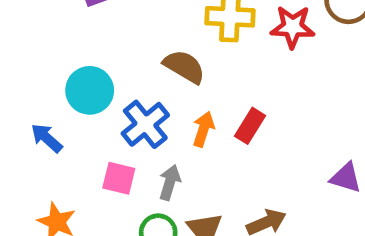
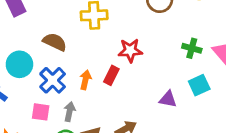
red star: (293, 27) -> (130, 50), moved
brown semicircle: (184, 67) -> (55, 42), moved

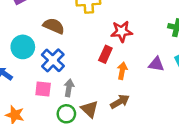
orange arrow: (85, 80) -> (122, 71), moved
purple triangle: (168, 99) -> (156, 64), moved

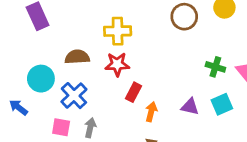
brown semicircle: (54, 26) -> (77, 57), turned -30
red star: (122, 31) -> (117, 64), moved

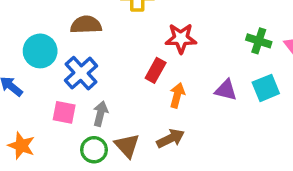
red star: (117, 64) -> (181, 38), moved

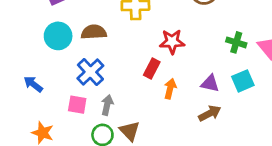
cyan circle: (40, 51) -> (58, 36), moved
brown arrow: (171, 138) -> (210, 113), moved

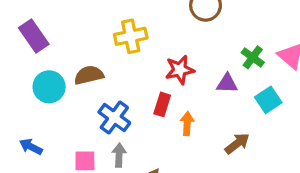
green cross: (236, 42) -> (253, 57), turned 30
blue cross: (90, 72) -> (114, 118), moved
purple triangle: (210, 83) -> (227, 83), moved

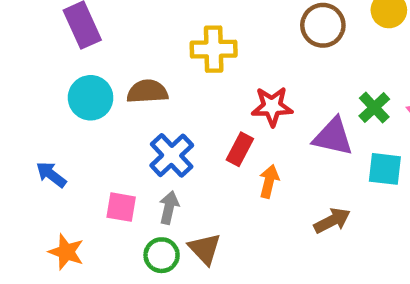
purple triangle: (227, 83) -> (333, 137), size x1.4
cyan square: (268, 100) -> (385, 169), turned 30

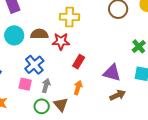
red star: (272, 106) -> (61, 41), moved
purple triangle: (333, 137) -> (112, 73), moved
blue cross: (172, 155) -> (34, 65), moved
orange arrow: (269, 181) -> (78, 88), moved

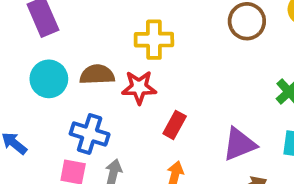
blue cross: (34, 65) -> (90, 134), turned -30
purple triangle: (112, 73) -> (239, 144), turned -36

